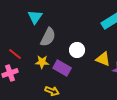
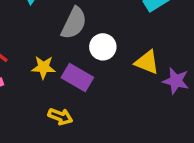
gray semicircle: (48, 37) -> (74, 23), moved

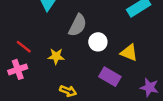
purple rectangle: (77, 77) -> (110, 77), moved
purple star: (176, 81) -> (149, 87), moved

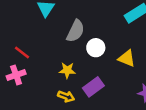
yellow star: (56, 56) -> (67, 70), moved
purple rectangle: (110, 77) -> (93, 87), moved, turned -66

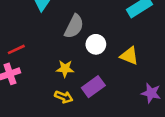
red line: (22, 52) -> (16, 49), turned -63

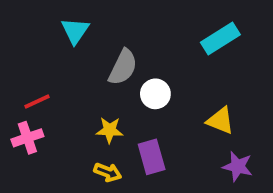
yellow triangle: (129, 56) -> (220, 121), moved
purple rectangle: (93, 87) -> (152, 157), turned -70

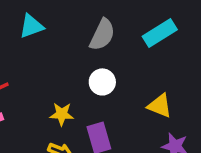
cyan triangle: (75, 31) -> (31, 26), turned 36
gray semicircle: (123, 67) -> (102, 35), moved

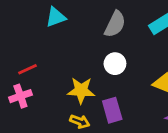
yellow star: (62, 114) -> (81, 90), size x1.4

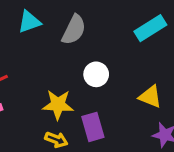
gray semicircle: (115, 24) -> (74, 30), moved

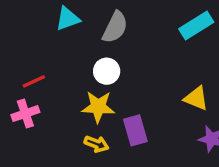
white circle: (96, 74) -> (107, 71), moved

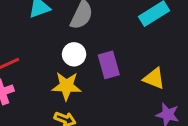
purple rectangle: (135, 130) -> (109, 65), moved

